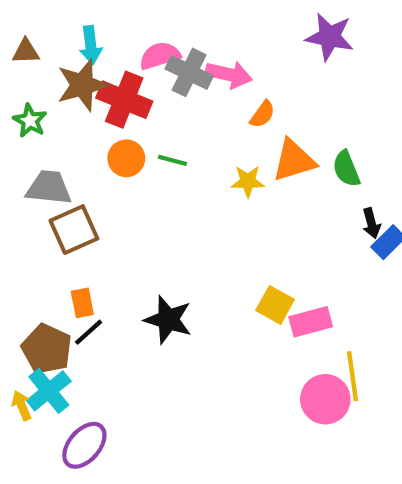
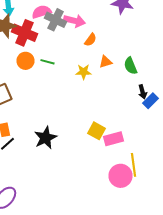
orange triangle: (294, 160) -> (106, 62), size x0.6
black star: (168, 320) -> (46, 138), turned 30

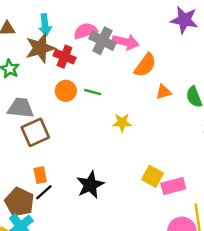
red cross: (24, 33) -> (65, 57), size x0.7
orange semicircle: (90, 40) -> (145, 65), size x1.5
yellow star: (84, 72) -> (122, 123), moved

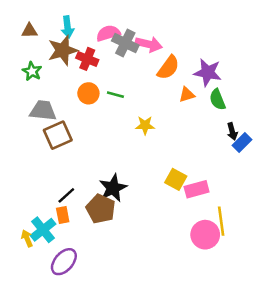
purple star: (184, 20) -> (208, 72), moved
orange rectangle: (40, 175) -> (63, 215), moved
brown pentagon: (19, 202) -> (101, 209), moved

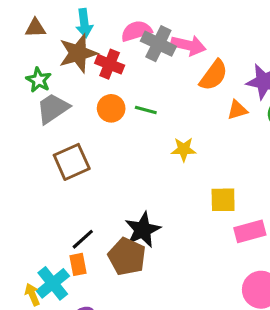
gray trapezoid: (43, 111) -> (53, 108), moved, turned -40
yellow square: (176, 179) -> (223, 200), moved, turned -30

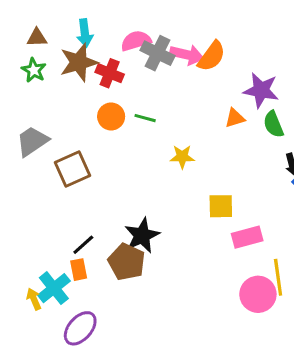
orange semicircle: (214, 75) -> (212, 56), moved
green star: (39, 80) -> (34, 70), moved
gray trapezoid: (53, 108) -> (32, 141), moved

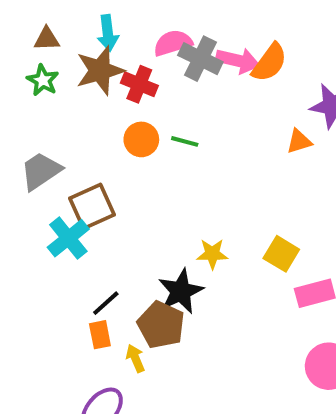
yellow star: (182, 157) -> (212, 254), moved
yellow square: (221, 206) -> (281, 254), turned 32
cyan cross: (54, 288) -> (68, 238), moved
yellow arrow: (34, 299) -> (135, 358), moved

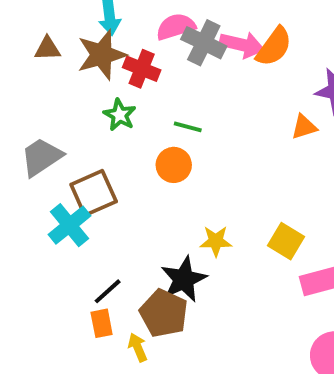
brown triangle: (47, 39) -> (47, 49), moved
green star: (43, 80) -> (120, 115), moved
orange circle: (141, 139) -> (174, 165), moved

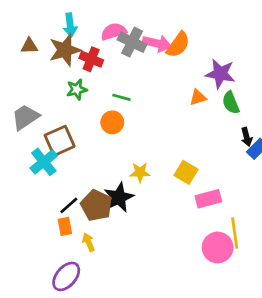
green star: (120, 115) -> (77, 89), turned 30
brown pentagon: (164, 313) -> (96, 205), moved

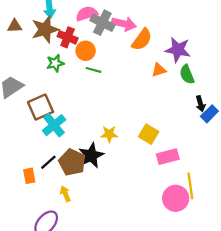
orange semicircle: (178, 45) -> (142, 40), moved
orange circle: (112, 122) -> (86, 51), moved
cyan cross: (44, 162) -> (54, 125), moved
orange rectangle: (65, 226) -> (29, 176), moved

